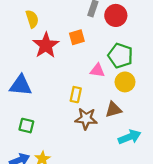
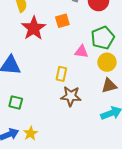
green pentagon: (120, 56) -> (103, 38), turned 30
brown triangle: (114, 109) -> (109, 86), moved

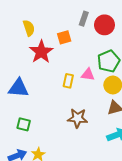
orange square: (62, 21) -> (64, 37), moved
yellow rectangle: (61, 74) -> (68, 81), moved

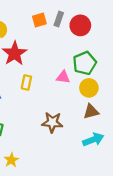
orange square: (64, 37) -> (39, 20), moved
yellow rectangle: (68, 81) -> (26, 83), moved

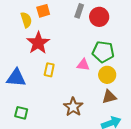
orange square: (39, 20) -> (43, 11), moved
green pentagon: (85, 63) -> (103, 52), turned 30
brown star: (52, 122) -> (73, 107), turned 30

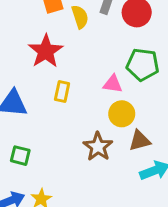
yellow semicircle: (26, 20) -> (80, 17), moved
yellow circle: (107, 75) -> (122, 114), moved
brown triangle: (109, 97) -> (140, 141), moved

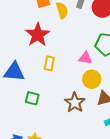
green square: (20, 156) -> (32, 98), moved

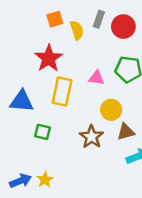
pink triangle: (85, 58) -> (96, 78), moved
yellow rectangle: (49, 63) -> (62, 91), size x1.6

